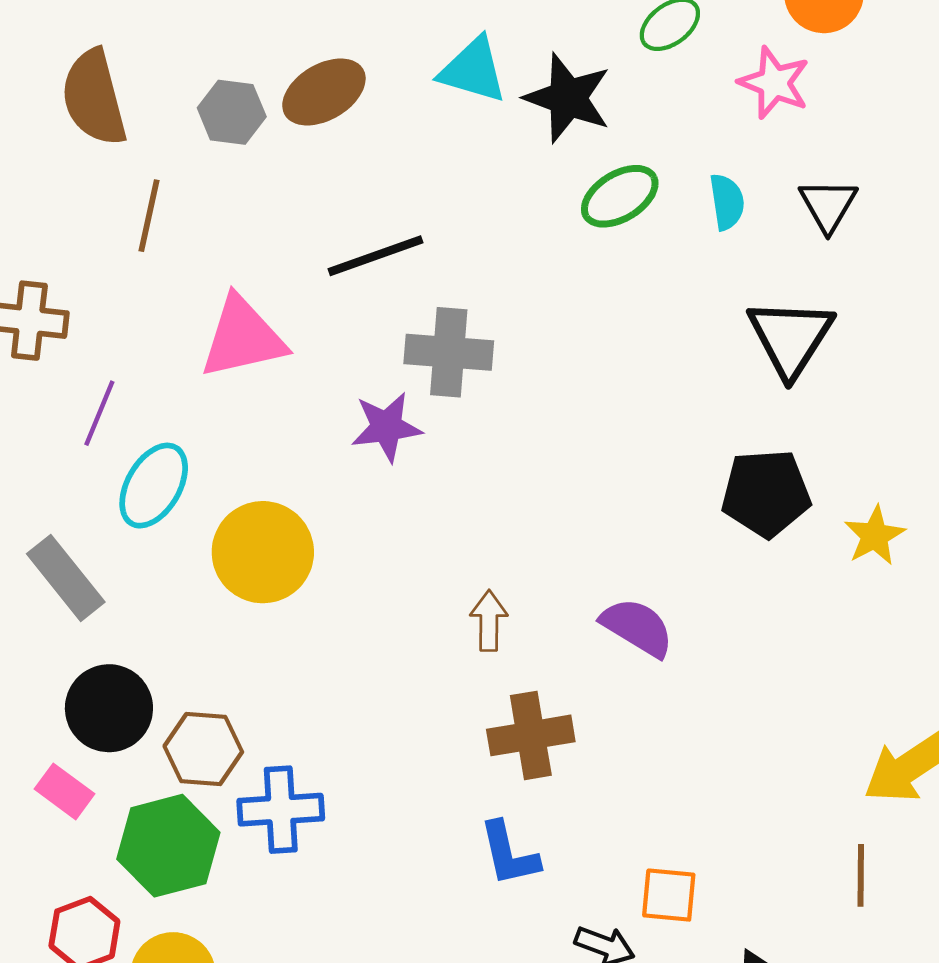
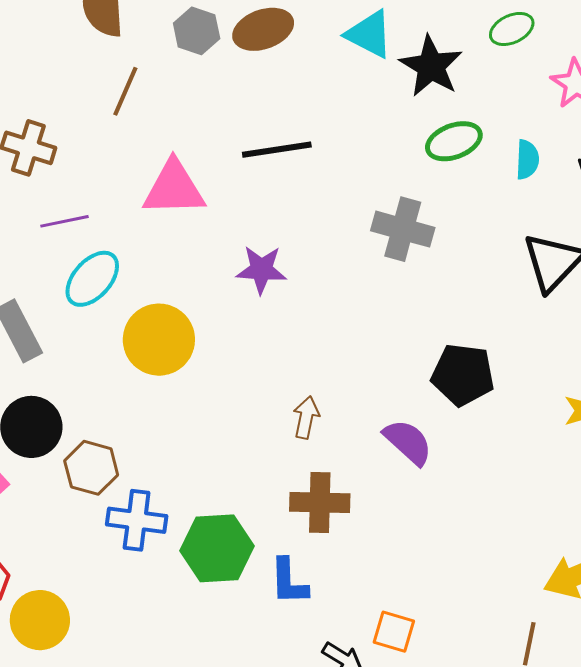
gray cross: (449, 352) -> (403, 229), moved
purple line: (99, 413) -> (64, 221), turned 45
black pentagon: (766, 493) -> (463, 375), moved
green hexagon: (168, 846) -> (217, 548), moved

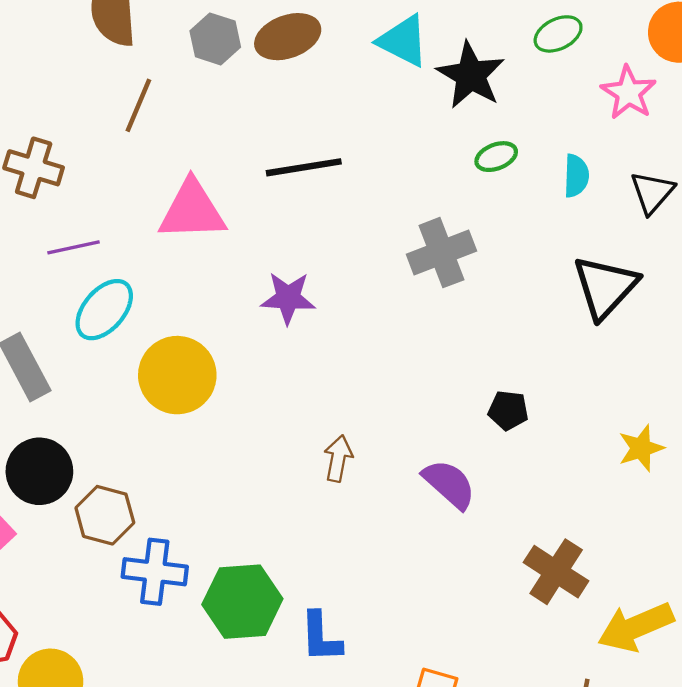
green ellipse: (454, 141) -> (496, 157), size x0.7
gray cross: (403, 229) -> (441, 253), turned -36
black pentagon: (463, 375) -> (508, 410), size x0.6
brown cross: (320, 503) -> (556, 572), moved, turned 32

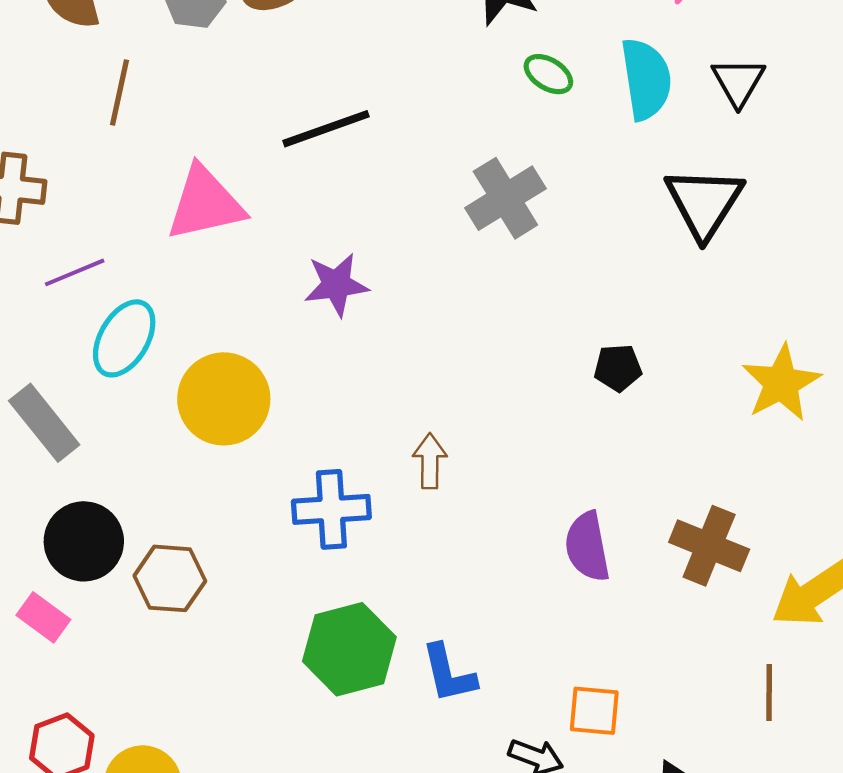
green ellipse: (496, 157) -> (548, 74), turned 63
cyan semicircle: (576, 176) -> (646, 79), size x1.6
yellow star: (641, 448) -> (781, 383), size x1.4
purple semicircle: (449, 484) -> (587, 547), moved, turned -132
blue cross: (155, 572) -> (331, 509), moved

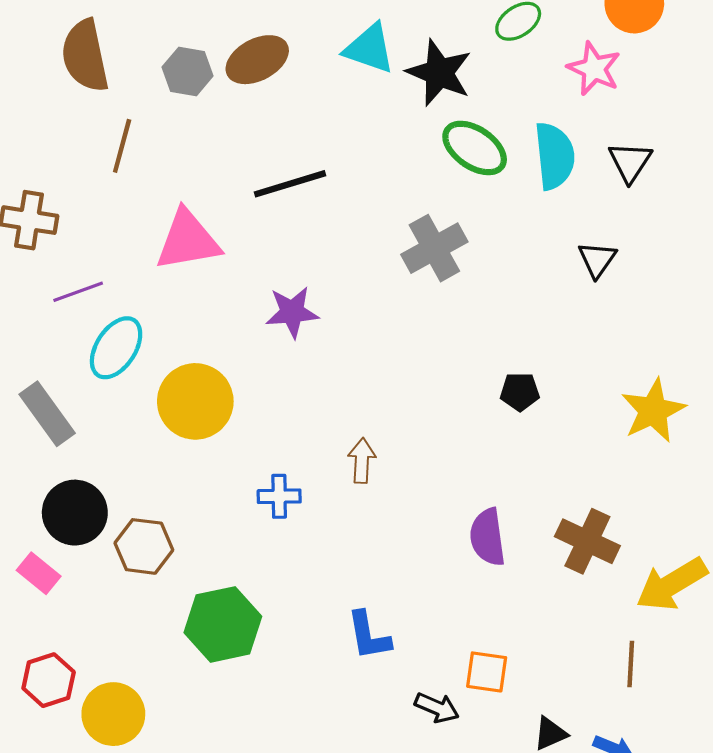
green ellipse: (548, 74) -> (475, 148), size x1.6
black triangle: (704, 203) -> (597, 260), size x0.6
blue cross: (331, 509) -> (279, 496), size x0.7
green hexagon: (349, 649) -> (223, 624), moved

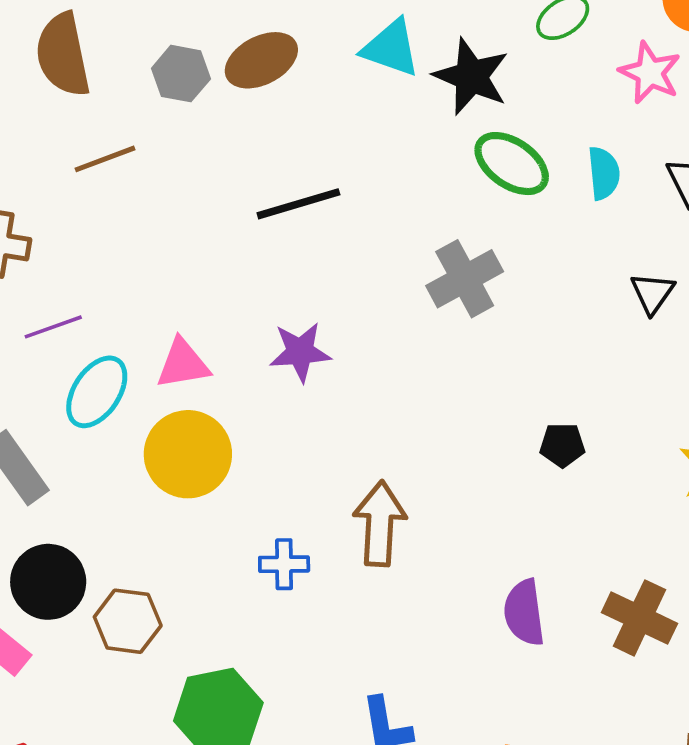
brown line: (122, 146) -> (105, 159), turned 54
cyan semicircle: (554, 156) -> (604, 173), size x0.7
pink triangle: (188, 240) -> (183, 364), moved, size x0.7
brown arrow: (362, 461) -> (380, 524), size x1.6

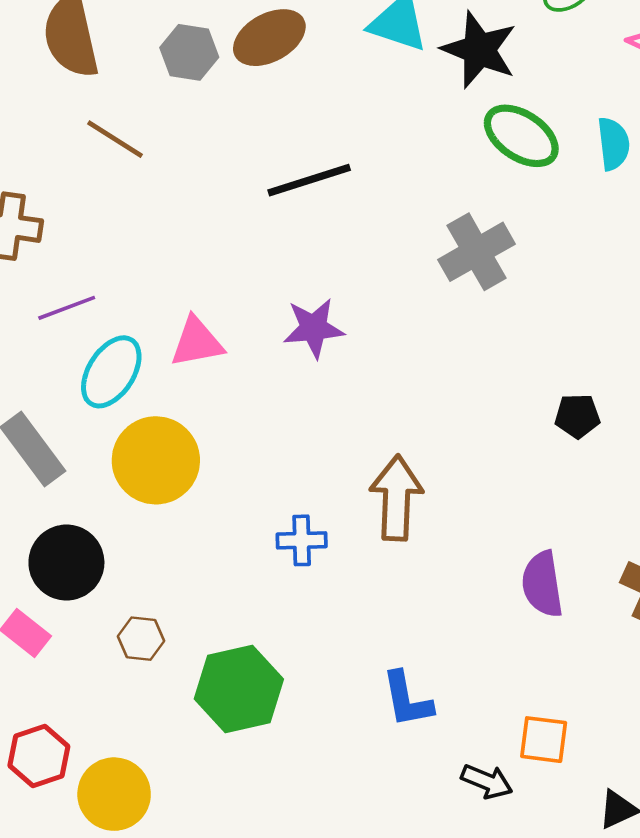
brown line: (105, 159) -> (115, 139), turned 54
yellow circle: (188, 454) -> (156, 460), moved
brown hexagon: (128, 621) -> (141, 639), moved, size x0.7

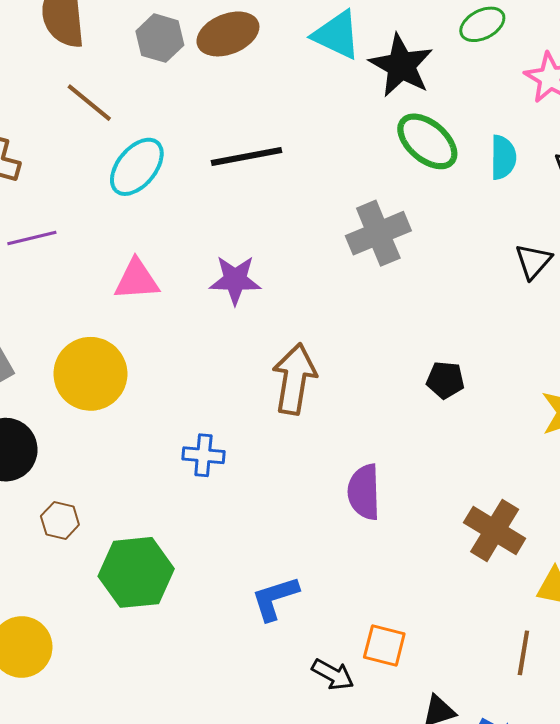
cyan ellipse: (111, 372) -> (137, 167), moved
brown arrow: (396, 498) -> (294, 379), moved
purple semicircle: (542, 584) -> (364, 492), moved
blue L-shape: (407, 699) -> (275, 598), turned 76

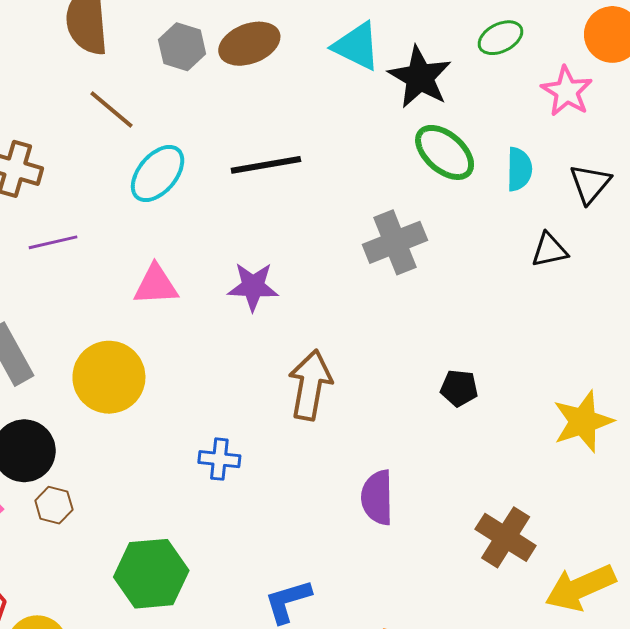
black triangle: (533, 261) -> (550, 250), moved, turned 36
brown hexagon: (60, 520) -> (54, 505), moved

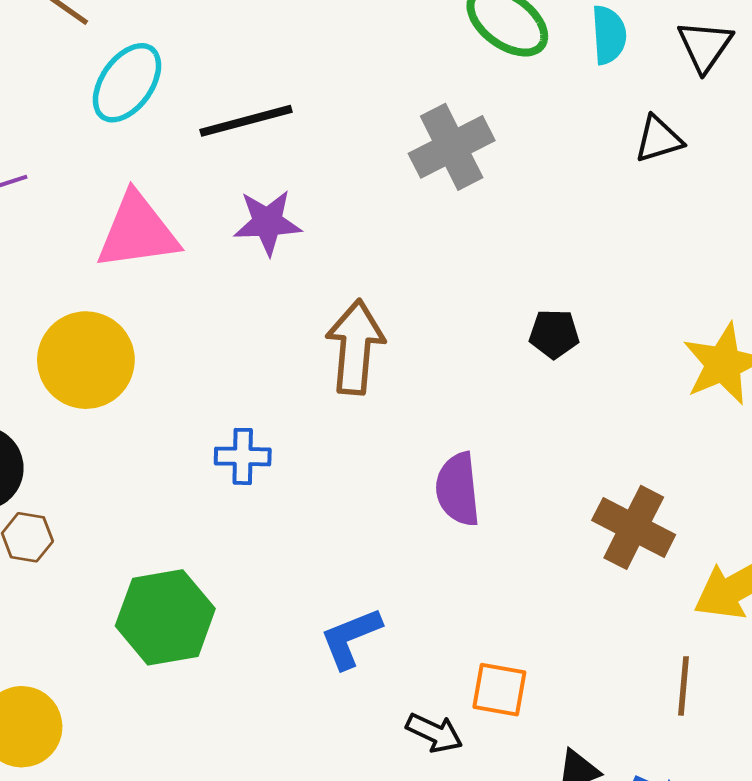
black line: (266, 165) -> (246, 121), moved
pink triangle: (156, 285) -> (138, 232), size x1.4

